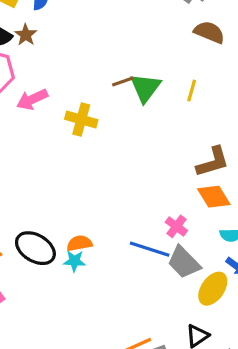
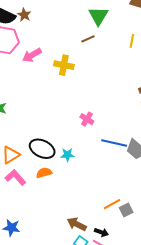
green triangle: (145, 88) -> (98, 16), moved
pink cross: (176, 226) -> (87, 119), moved
orange semicircle: (79, 243) -> (44, 173), moved

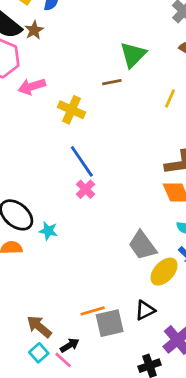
blue line: (114, 143) -> (82, 161), moved, turned 30
gray square: (126, 210) -> (110, 323), size x1.5
black arrow: (101, 232) -> (70, 345), turned -64

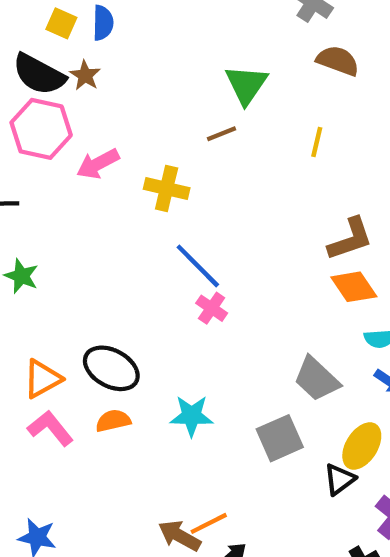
cyan star: (48, 231) -> (192, 416), moved, size x1.4
yellow ellipse: (164, 272) -> (362, 446), moved
orange line: (93, 311) -> (209, 523), moved
gray square: (110, 323) -> (280, 438), moved

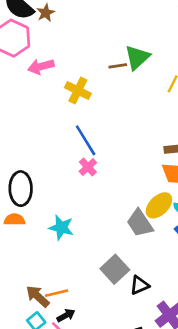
green triangle: (246, 85) -> (137, 57), moved
black ellipse: (111, 368) -> (21, 189), turned 48
gray square: (280, 438) -> (115, 269), moved, turned -32
yellow ellipse: (362, 446) -> (159, 205), moved

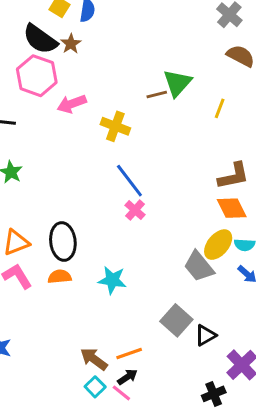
orange line: (57, 293) -> (129, 354), moved

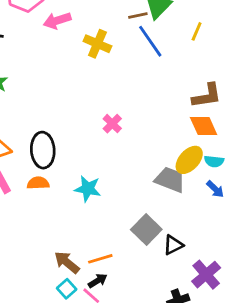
blue line: (129, 181) -> (150, 41), moved
gray trapezoid: (199, 266) -> (170, 180), turned 148

